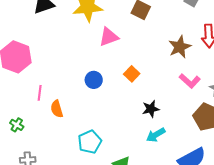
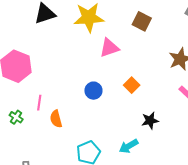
green cross: (17, 125) -> (16, 117), moved
cyan arrow: (156, 135) -> (129, 146), moved

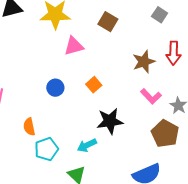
orange semicircle: (56, 119) -> (29, 127), moved
black star: (150, 121) -> (110, 121), size x1.5

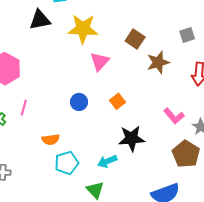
gray square: (160, 15) -> (187, 35), turned 35
pink triangle: (74, 46) -> (100, 61), turned -35
brown star: (144, 62) -> (158, 62), moved
orange semicircle: (29, 127) -> (51, 139), turned -90

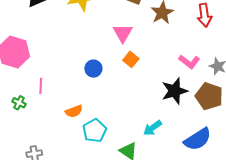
pink triangle: (100, 61) -> (123, 33), moved
black star: (132, 138) -> (175, 91), moved
cyan arrow: (107, 161) -> (153, 128), moved

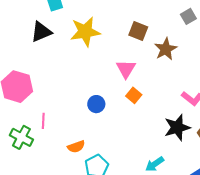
green cross: (19, 103) -> (21, 137), size x1.6

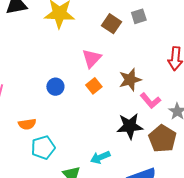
gray square: (188, 16) -> (139, 16), moved
brown star: (166, 49) -> (130, 80), moved

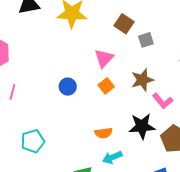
gray square: (139, 16) -> (146, 40), moved
orange semicircle: (27, 124) -> (104, 133), moved
cyan pentagon: (43, 148) -> (33, 141), moved

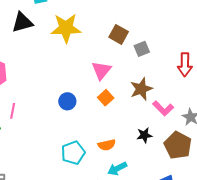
black star: (142, 126) -> (144, 135), size x0.6
cyan pentagon: (33, 141) -> (73, 153), moved

